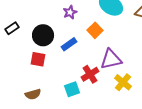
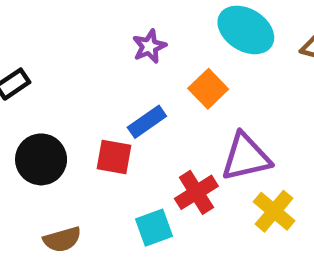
black circle: (43, 35) -> (41, 159), moved
red square: (38, 59) -> (114, 157), moved

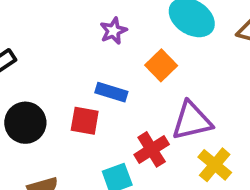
blue rectangle: (147, 122) -> (111, 92), turned 52

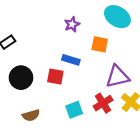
orange square: (161, 65) -> (100, 44), turned -35
red cross: (152, 149) -> (103, 103), moved

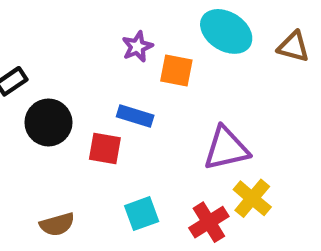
orange square: (100, 44) -> (176, 70), moved
black circle: (21, 78) -> (48, 122), moved
red cross: (103, 103) -> (209, 222), moved

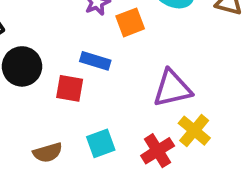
orange square: (176, 70) -> (130, 22), turned -32
brown semicircle: (57, 224) -> (48, 153), moved

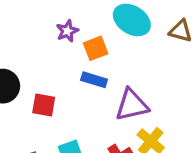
blue rectangle: (95, 61) -> (94, 80), moved

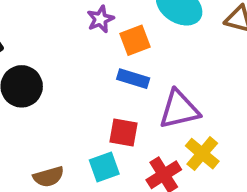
red square: (44, 105) -> (123, 132), moved

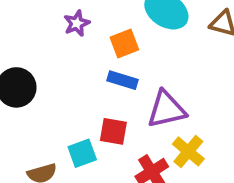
purple star: (100, 19) -> (77, 23), moved
cyan square: (104, 167) -> (82, 153), moved

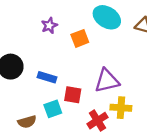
blue rectangle: (122, 80) -> (47, 77), moved
yellow cross: (188, 151) -> (121, 108), turned -36

